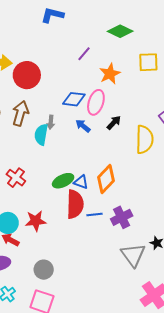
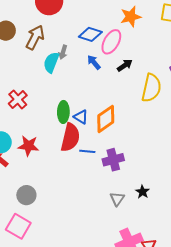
green ellipse: (63, 181) -> (63, 112), turned -75
gray triangle: (133, 255) -> (117, 199), size x0.6

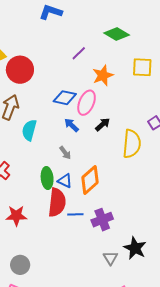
gray arrow: (63, 52) -> (65, 153), moved, turned -48
black star: (142, 192) -> (135, 248), size x1.6

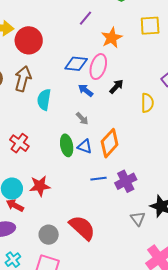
yellow semicircle: (132, 144) -> (147, 103), size x0.7
red semicircle: (57, 202) -> (82, 228), moved, turned -48

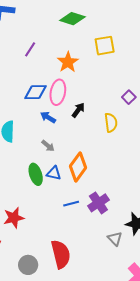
purple line: (86, 18) -> (30, 49), moved
red semicircle: (82, 228) -> (61, 254), turned 40

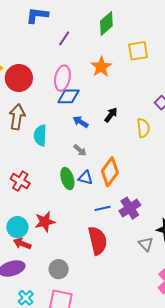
green diamond: (72, 19) -> (106, 23), turned -60
purple line: (30, 49) -> (64, 38), moved
pink ellipse: (58, 92) -> (62, 78), moved
red semicircle: (61, 254) -> (98, 241), moved

